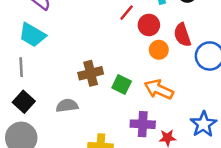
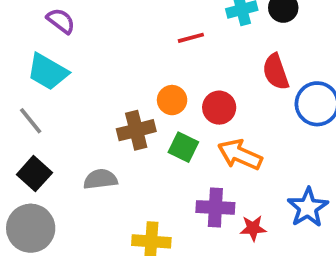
red line: (127, 13) -> (191, 38), turned 35
red circle: (149, 25) -> (219, 108), moved
orange circle: (159, 50) -> (172, 100), moved
gray line: (21, 67) -> (31, 121), turned -36

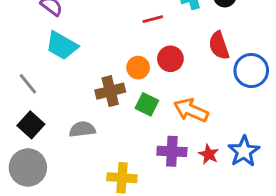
cyan trapezoid: (48, 72) -> (62, 46), moved
red circle: (219, 108) -> (170, 59), moved
red star: (253, 228) -> (209, 154), moved, turned 30

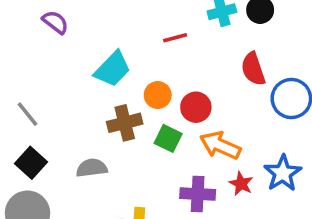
cyan trapezoid: (62, 46) -> (113, 69), moved, turned -76
red circle: (170, 59) -> (196, 107), moved
blue star: (244, 151) -> (283, 173), moved
red star: (209, 154) -> (241, 184), moved

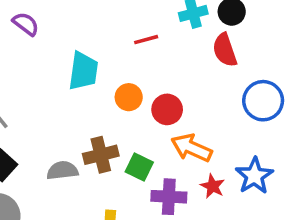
cyan trapezoid: (113, 69) -> (83, 71), turned -36
red semicircle: (253, 69) -> (225, 50), moved
brown cross: (125, 123) -> (101, 155), moved
green square: (168, 138) -> (139, 167), moved

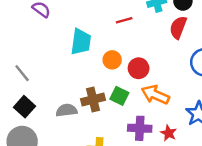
red semicircle: (225, 50) -> (178, 27), turned 40
green square: (139, 167) -> (119, 96), moved
red star: (212, 186) -> (169, 133), moved

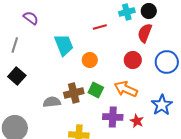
cyan trapezoid: (81, 42) -> (64, 45), turned -30
red circle: (139, 68) -> (133, 60), moved
gray line: (22, 73) -> (15, 45), moved, turned 56
black square: (25, 107) -> (17, 76), moved

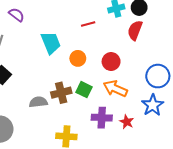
red circle: (133, 60) -> (111, 62), moved
blue circle: (167, 62) -> (158, 76), moved

